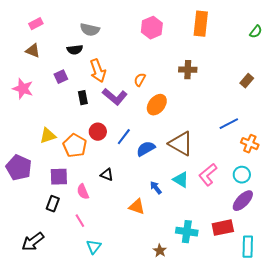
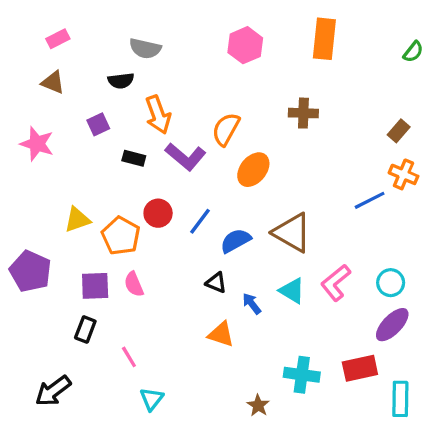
orange semicircle: (140, 80) -> (226, 129), size x1.5
black rectangle: (83, 98) -> (134, 158), turned -64
orange cross: (250, 144) -> (404, 174), moved
black triangle: (107, 175) -> (216, 283), moved
pink semicircle: (83, 192) -> (134, 284), moved

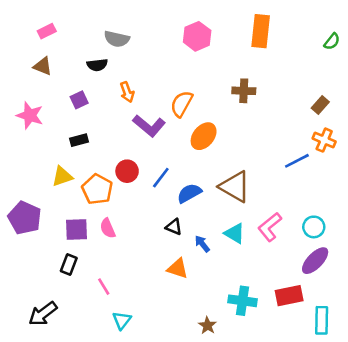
orange arrow: (158, 115) -> (127, 92), size x0.7
black rectangle: (134, 158) -> (79, 140), moved, turned -30

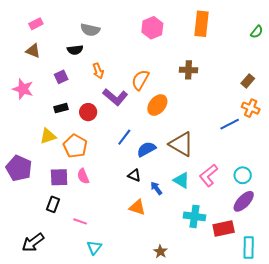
red circle: (127, 171) -> (88, 112), moved
pink line: (104, 287) -> (80, 221), turned -40
cyan cross: (242, 301) -> (194, 216), moved

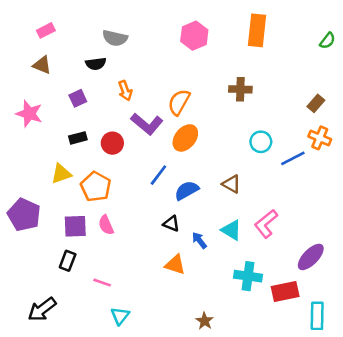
orange ellipse: (157, 105) -> (185, 138), moved
brown triangle: (181, 144) -> (231, 184), size x0.6
cyan circle: (243, 175) -> (261, 142), moved

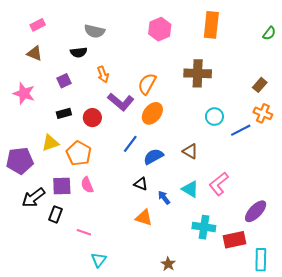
brown cross: (240, 89) -> (198, 73), size x1.4
purple pentagon: (24, 215) -> (20, 161), moved, turned -30
black arrow: (42, 309) -> (33, 198), moved

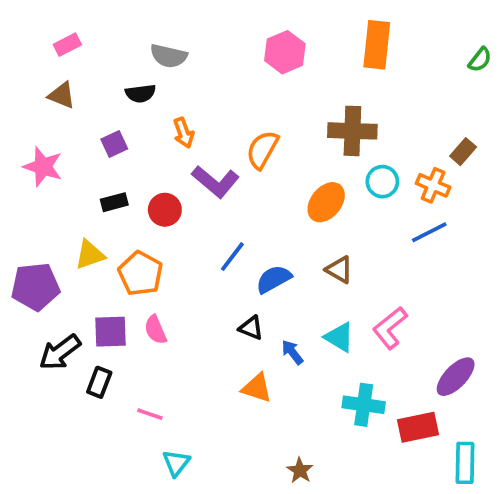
orange ellipse: (152, 113) -> (326, 202), moved
orange cross: (263, 113) -> (433, 185), moved
cyan circle: (214, 117) -> (382, 182), moved

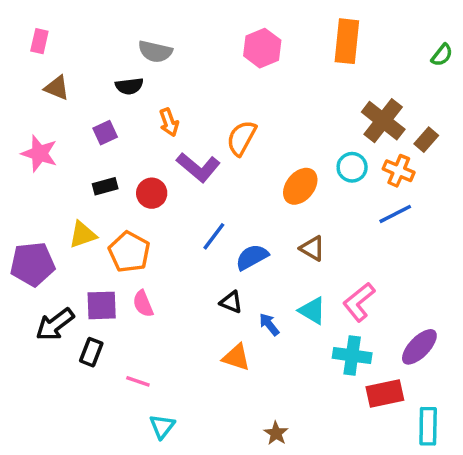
pink rectangle: (67, 45) -> (39, 41), moved, turned -50
brown cross: (352, 131) -> (383, 121), moved, turned 36
cyan cross: (364, 405) -> (352, 356), moved

